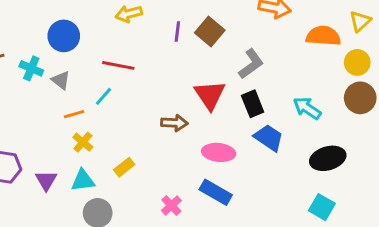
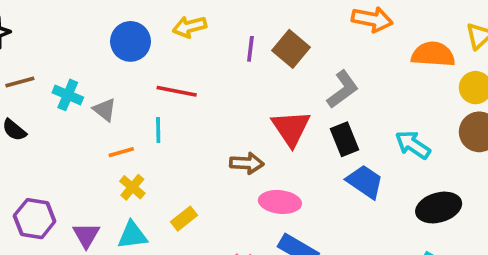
blue circle: (64, 36) -> (130, 41), moved
cyan line: (104, 96) -> (158, 130), turned -42
pink ellipse: (219, 152) -> (280, 202), moved

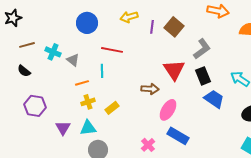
yellow arrow: (190, 27) -> (129, 17), moved
yellow cross: (132, 187) -> (88, 102), turned 32
pink ellipse: (280, 202) -> (168, 110), turned -65
purple hexagon: (35, 219) -> (35, 106), moved
yellow rectangle: (184, 219) -> (112, 108), moved

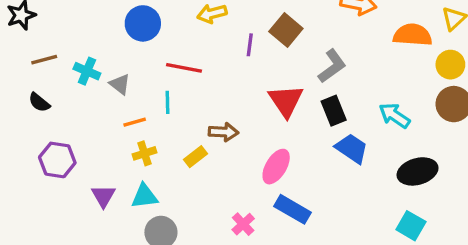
purple line: (152, 27) -> (250, 45), moved
brown arrow: (150, 89) -> (223, 132), moved
yellow rectangle: (112, 108) -> (195, 157), moved

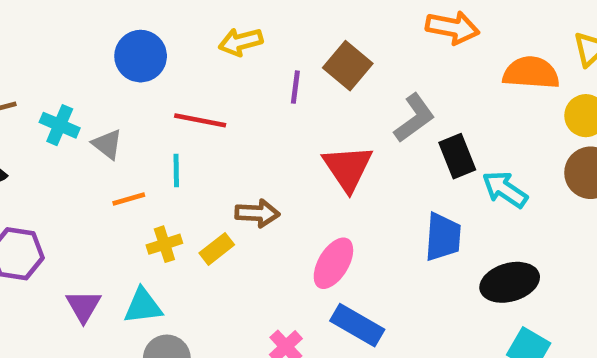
black rectangle: (334, 111) -> (457, 156), moved
blue trapezoid: (352, 148) -> (443, 237), turned 60
yellow cross: (144, 153) -> (164, 244), moved
black ellipse: (418, 171) -> (510, 282), moved

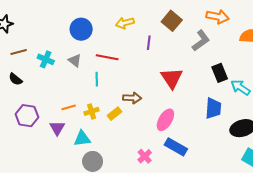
brown square: (348, 66) -> (172, 21), moved
gray L-shape: (414, 118) -> (201, 41), moved
gray triangle: (107, 144) -> (75, 60), moved
orange line: (129, 199) -> (69, 107), moved
purple triangle: (83, 306) -> (57, 128), moved

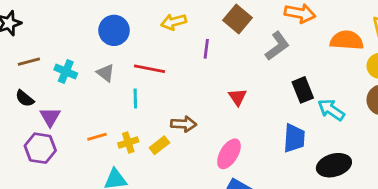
red triangle: (172, 78) -> (237, 97), size x0.6
purple triangle: (57, 128) -> (50, 117), moved

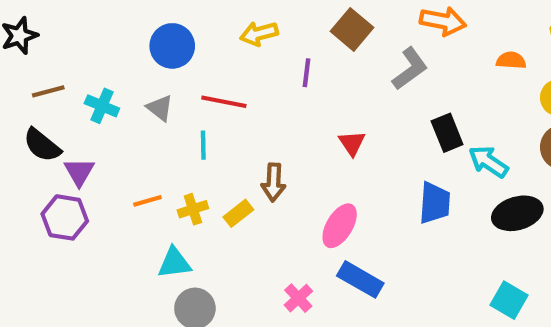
orange semicircle: (347, 40) -> (511, 60), size x0.6
black semicircle: (25, 98) -> (42, 145), size x1.4
brown arrow: (184, 124) -> (273, 182), turned 90
black ellipse: (334, 165) -> (517, 213), moved

